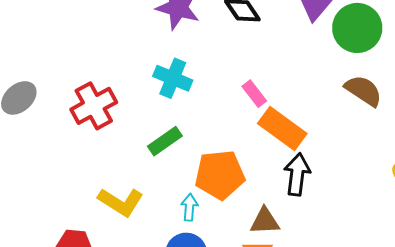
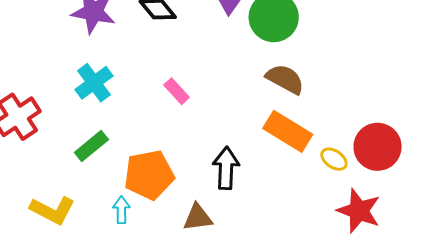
cyan cross: (173, 78) -> (94, 83), turned 36
orange rectangle: (282, 128) -> (288, 131), moved

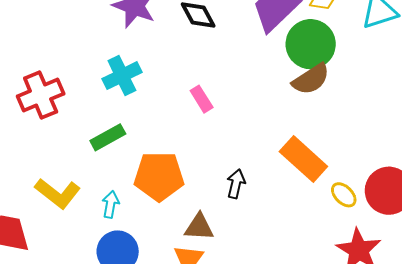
brown semicircle: (285, 79) -> (311, 79), moved, turned 108
black arrow: (226, 168) -> (236, 184), size x0.7
cyan arrow: (121, 210) -> (111, 204), moved

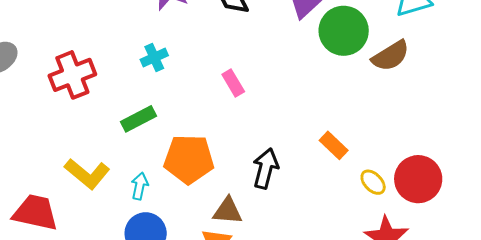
cyan cross: (122, 76) -> (154, 58), size x0.7
brown semicircle: (311, 79) -> (391, 56), moved
orange rectangle: (303, 159) -> (334, 145), size x0.6
black arrow: (236, 184) -> (266, 168), size x1.4

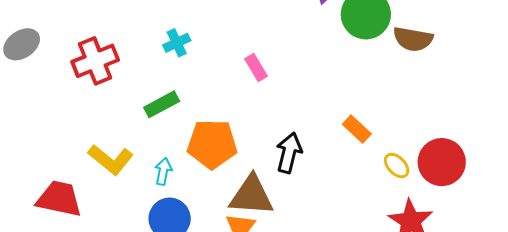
brown semicircle: (391, 56) -> (413, 39), turned 42
brown triangle: (228, 211) -> (251, 195), size x1.5

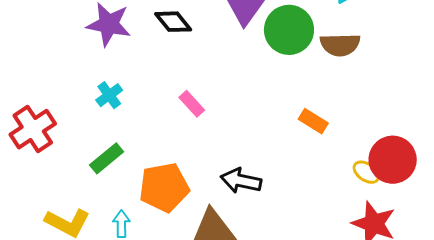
orange rectangle: (357, 129) -> (313, 121), moved
black arrow: (289, 153) -> (241, 181), turned -81
yellow ellipse: (397, 166) -> (366, 172), moved

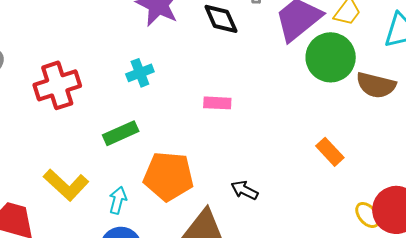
pink rectangle: (192, 104) -> (217, 103), turned -60
black arrow: (241, 181) -> (244, 190), size x0.7

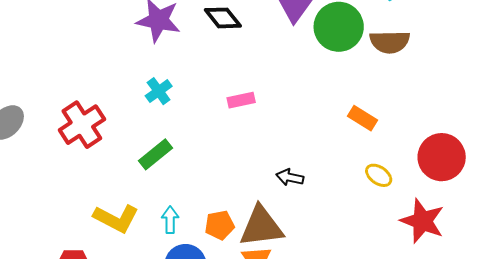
orange pentagon: (168, 176) -> (220, 225), moved, size x0.6
yellow ellipse: (368, 215) -> (379, 175), moved

